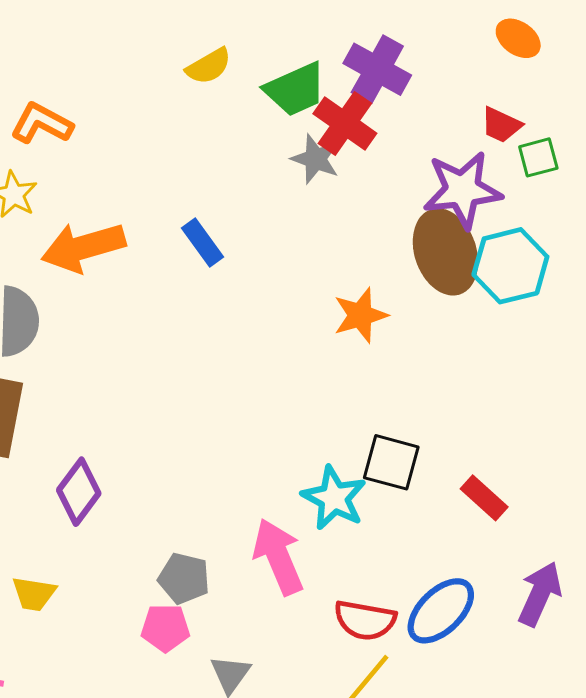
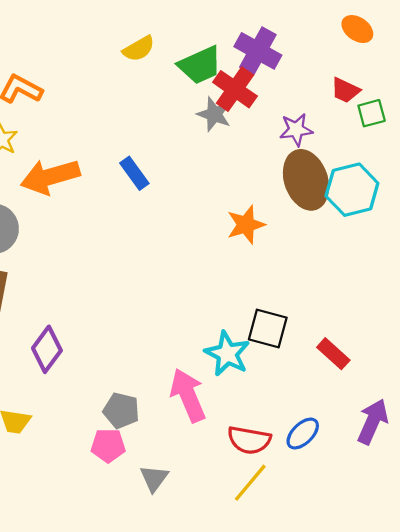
purple star: (462, 190) -> (296, 130), moved, size x0.6
blue ellipse: (441, 611) -> (303, 434), size x0.7

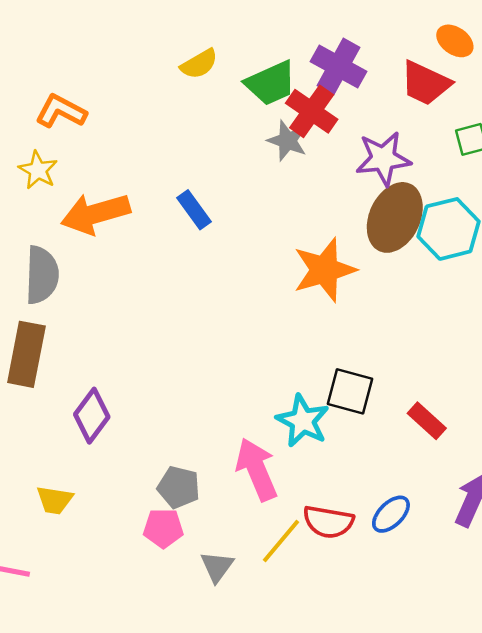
red trapezoid: (345, 90) -> (425, 83), moved, size x1.5
purple star: (296, 130) -> (383, 159), size x1.4
brown ellipse: (306, 180) -> (395, 217), turned 44
orange star: (246, 225) -> (324, 270), size x1.4
yellow line: (250, 483) -> (281, 541), moved

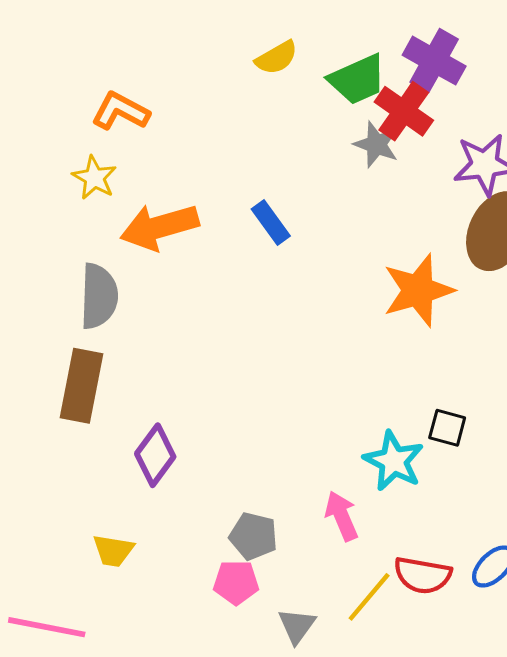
black square: (350, 391) -> (447, 428), size x0.7
pink arrow: (257, 469) -> (342, 516), size x0.7

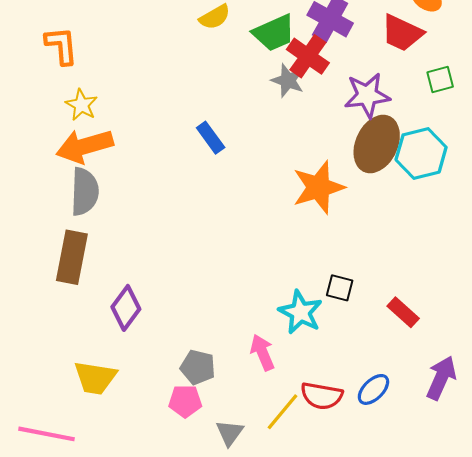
orange L-shape: (120, 111) -> (61, 46), moved, turned 57
orange arrow: (159, 227) -> (85, 146), moved
yellow trapezoid: (113, 551) -> (95, 378), size x1.4

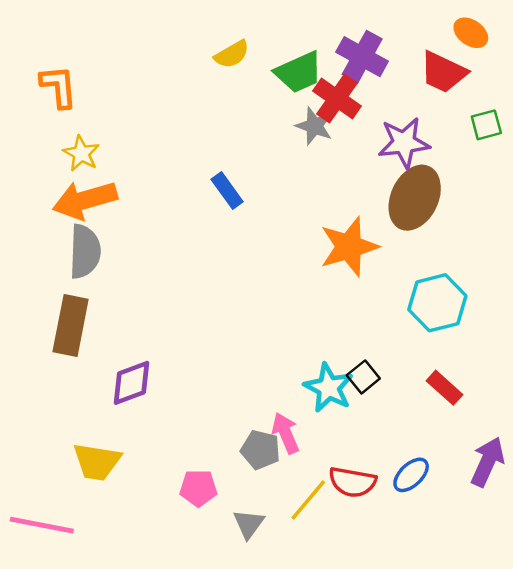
cyan hexagon: (421, 154) -> (437, 303), moved
black square: (340, 288) -> (363, 377), moved, turned 36
purple diamond: (126, 308) -> (131, 383), turned 33
gray pentagon: (198, 367) -> (261, 450), moved

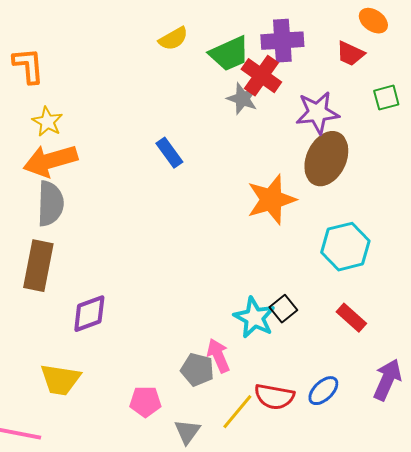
purple cross: (362, 57) -> (282, 41), turned -33
red trapezoid: (443, 72) -> (350, 54), size x0.7

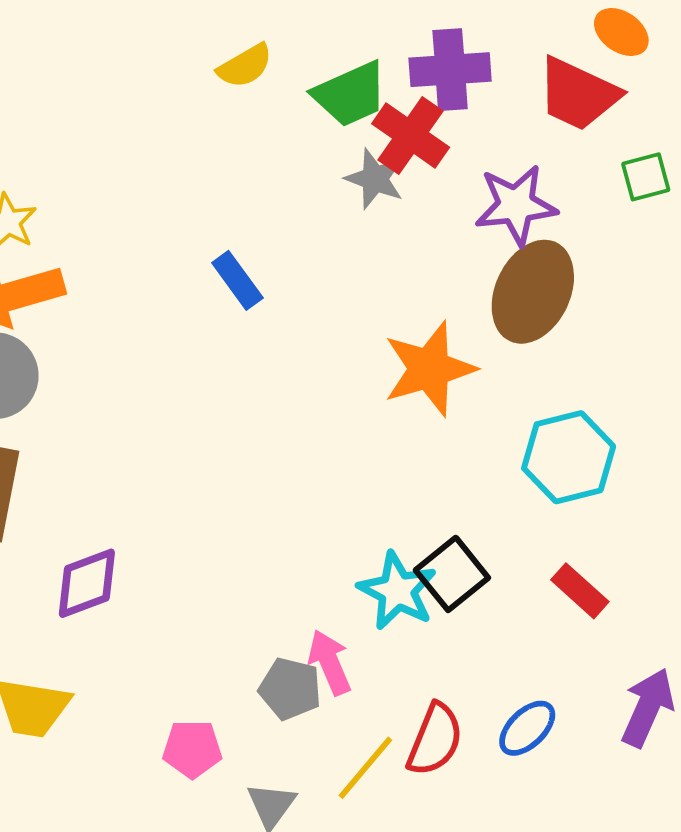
red trapezoid: (350, 54) -> (578, 94), size x1.6
black square: (283, 309) -> (452, 574), size x1.4
red semicircle: (274, 397) -> (435, 740), turned -78

